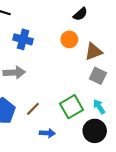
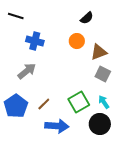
gray arrow: (14, 72) -> (27, 71), turned -36
blue arrow: (47, 133) -> (57, 126), size x1.6

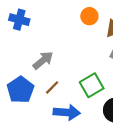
blue cross: (35, 41) -> (19, 20), moved
gray arrow: (27, 71) -> (43, 60), moved

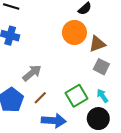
orange circle: (89, 16) -> (74, 32), size x1.5

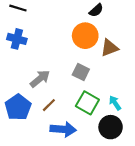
gray square: (101, 67) -> (81, 72), moved
green square: (77, 96) -> (87, 103), turned -30

